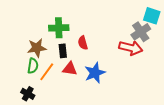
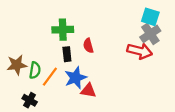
cyan square: (152, 16) -> (150, 17), moved
brown star: (37, 48) -> (17, 65), moved
red triangle: (70, 69) -> (88, 91), moved
blue star: (95, 73) -> (76, 78), moved

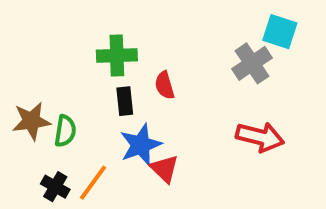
gray cross: (150, 34) -> (252, 63), moved
red arrow: (140, 51) -> (260, 137), moved
orange line: (50, 77) -> (93, 183), moved
red triangle: (88, 91) -> (165, 169), turned 35

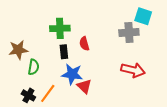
gray cross: (252, 63) -> (129, 32), turned 30
brown star: (31, 121) -> (18, 50), moved
blue star: (141, 145) -> (72, 74), turned 30

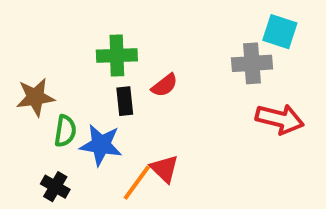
red semicircle: (84, 44) -> (165, 85), turned -112
red arrow: (133, 70) -> (280, 119), moved
blue star: (72, 74) -> (101, 145), moved
orange line: (48, 93) -> (137, 183), moved

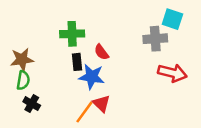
red semicircle: (165, 85) -> (101, 52), turned 91
green semicircle: (65, 131) -> (23, 80), moved
blue star: (101, 145) -> (92, 77), moved
black cross: (55, 187) -> (32, 104), moved

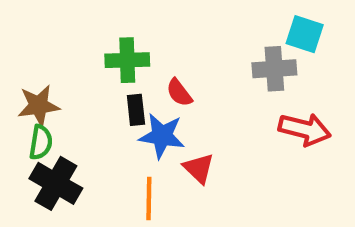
black cross: (32, 104) -> (56, 183), size x1.6
red triangle: (101, 104) -> (199, 168), moved
orange line: (84, 112) -> (149, 199), turned -35

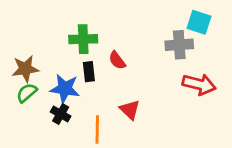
blue star: (162, 136) -> (65, 89), moved
green semicircle: (41, 142) -> (27, 93), turned -140
black cross: (56, 183) -> (61, 114), moved, size x0.6

